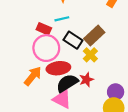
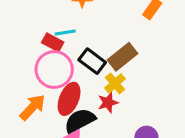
cyan line: (62, 19) -> (65, 33), moved
red ellipse: (58, 68) -> (69, 99), turned -65
red star: (86, 80) -> (108, 103), moved

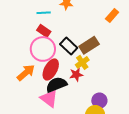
cyan line: (65, 33) -> (44, 13), moved

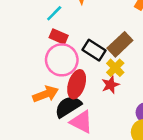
cyan line: (44, 13) -> (54, 13), turned -32
orange arrow: (26, 73) -> (46, 94), turned 30
black semicircle: (56, 85) -> (68, 107), moved

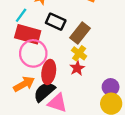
red rectangle: (59, 37) -> (28, 34), size x1.6
black rectangle: (94, 50) -> (56, 22), moved

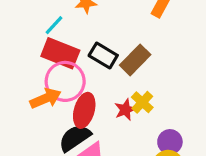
black rectangle: (56, 22) -> (103, 55), moved
yellow cross: (79, 53) -> (142, 102), moved
orange arrow: (24, 84) -> (46, 98), moved

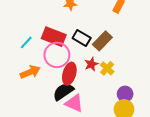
cyan line: (54, 25) -> (26, 42), moved
orange arrow: (46, 98) -> (30, 72), moved
red star: (125, 110) -> (91, 64), moved

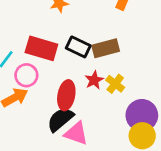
brown rectangle: (102, 41) -> (106, 48), turned 36
pink circle: (57, 55) -> (26, 75), moved, size x0.7
purple circle: (125, 94) -> (142, 115), size x1.5

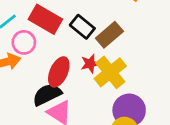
brown rectangle: (106, 48) -> (109, 35), turned -40
yellow cross: (115, 84) -> (110, 72), size x1.6

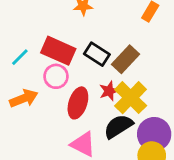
pink circle: (24, 42) -> (56, 76), moved
black semicircle: (47, 95) -> (118, 126), moved

